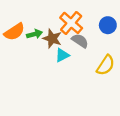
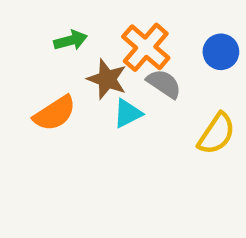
orange semicircle: (14, 32) -> (55, 113), moved
green arrow: (34, 34) -> (71, 40), moved

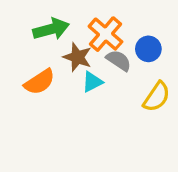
green arrow: (71, 40) -> (51, 29), size x1.5
blue circle: (221, 52) -> (148, 49), moved

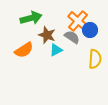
orange cross: (105, 34) -> (78, 21), moved
yellow semicircle: (157, 97) -> (95, 59), turned -30

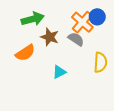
blue circle: (90, 30) -> (97, 17), moved
cyan triangle: (56, 50) -> (59, 72), moved

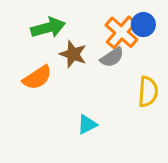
gray semicircle: (76, 39) -> (112, 57), turned 112
cyan triangle: (59, 72) -> (87, 124), moved

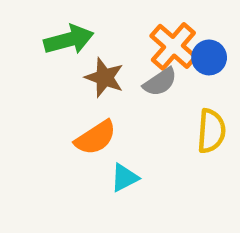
blue circle: (143, 25) -> (209, 57), moved
orange semicircle: (37, 78) -> (96, 138), moved

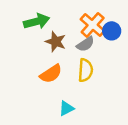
yellow semicircle: (211, 131) -> (85, 70), moved
cyan triangle: (124, 178) -> (66, 108), moved

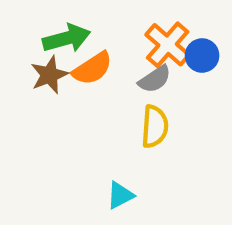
brown star: (56, 42) -> (49, 75), moved, turned 30
orange semicircle: (51, 74) -> (92, 68), moved

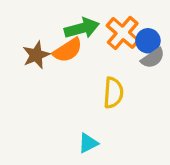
green arrow: (67, 38) -> (82, 28), moved
gray semicircle: (155, 79) -> (153, 58), moved

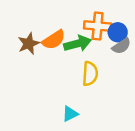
green arrow: (82, 28) -> (78, 44), moved
orange cross: (123, 33) -> (98, 26), turned -36

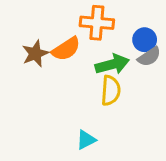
orange cross: (98, 26) -> (97, 23), moved
green arrow: (78, 44) -> (112, 64), moved

